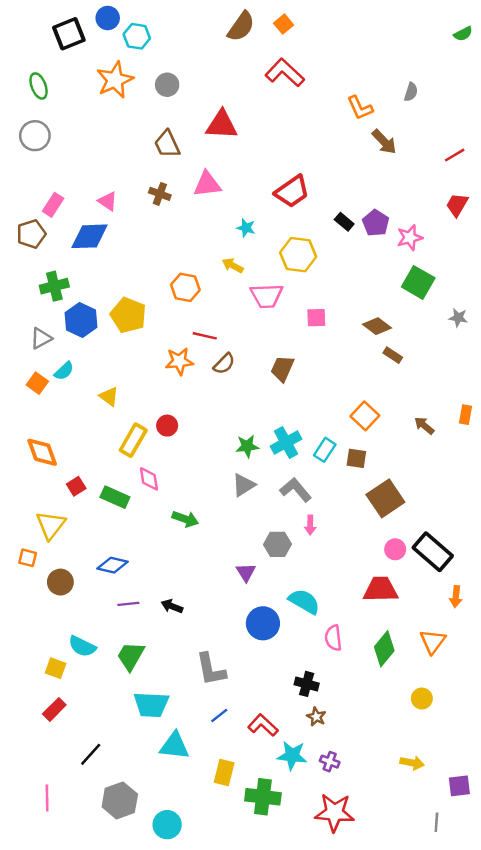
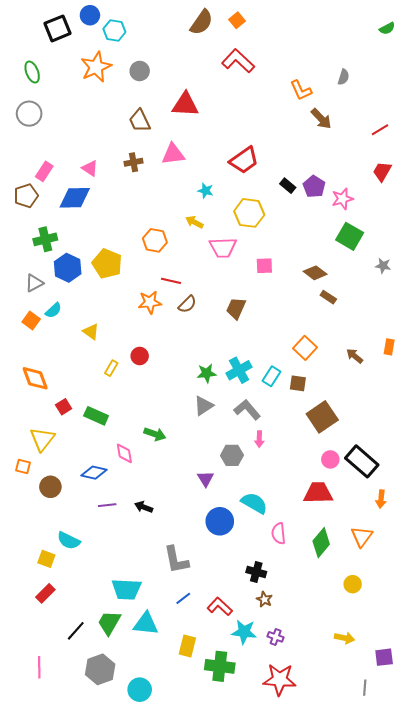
brown cross: (160, 194) -> (134, 162), turned -30
yellow rectangle: (133, 440) -> (111, 368), size x0.6
pink diamond: (149, 479) -> (124, 453), moved
green trapezoid: (131, 656) -> (109, 623), moved

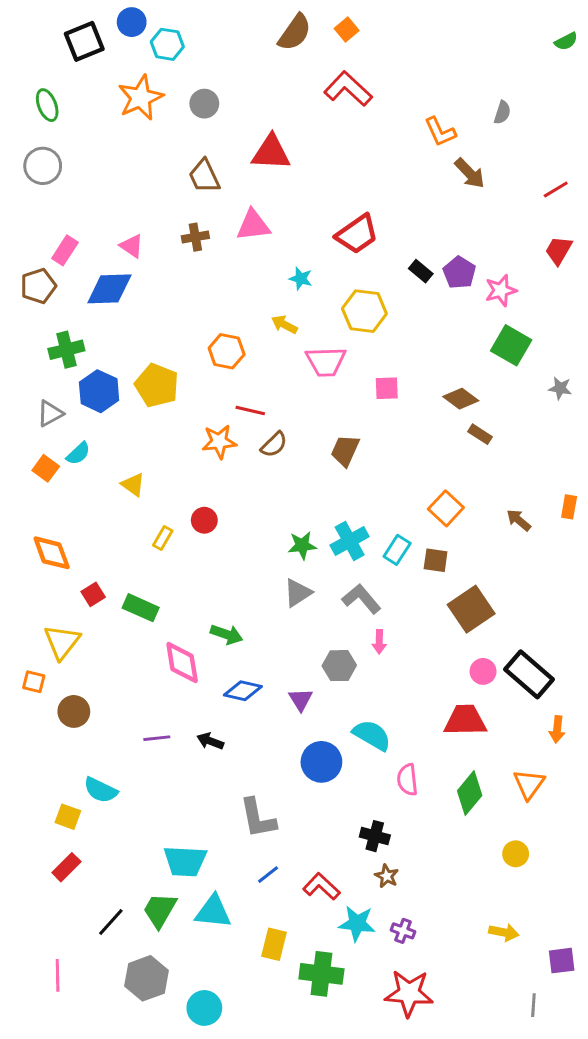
pink diamond: (124, 453) -> (182, 663), size x1.4
blue diamond: (94, 473) -> (243, 691), moved

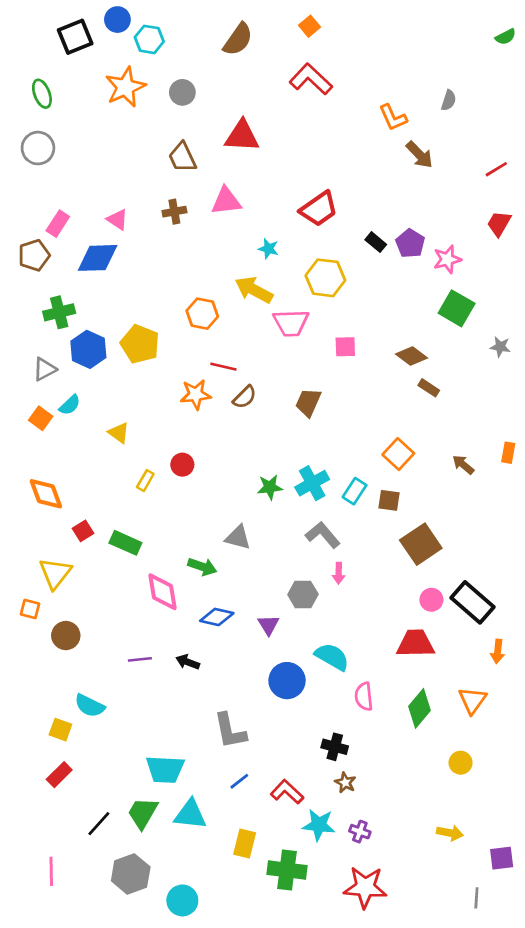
brown semicircle: (295, 32) -> (238, 39), moved
yellow arrow: (284, 325) -> (254, 290), size x1.6
gray triangle: (298, 593) -> (238, 537), moved, turned 48

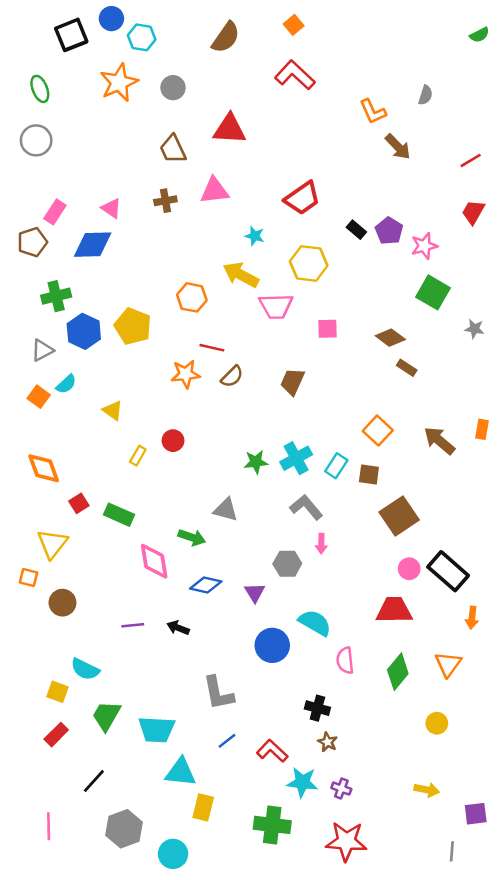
brown arrow: (463, 465) -> (439, 441), size x1.5
green trapezoid: (143, 813) -> (106, 716), moved
yellow rectangle: (245, 844) -> (203, 807), moved

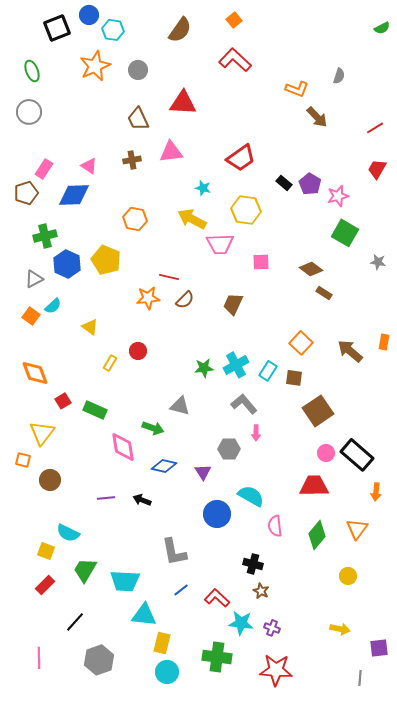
orange L-shape: (373, 112) -> (297, 89), turned -45
orange hexagon: (192, 297) -> (135, 219), moved
cyan circle: (173, 854) -> (167, 672), moved

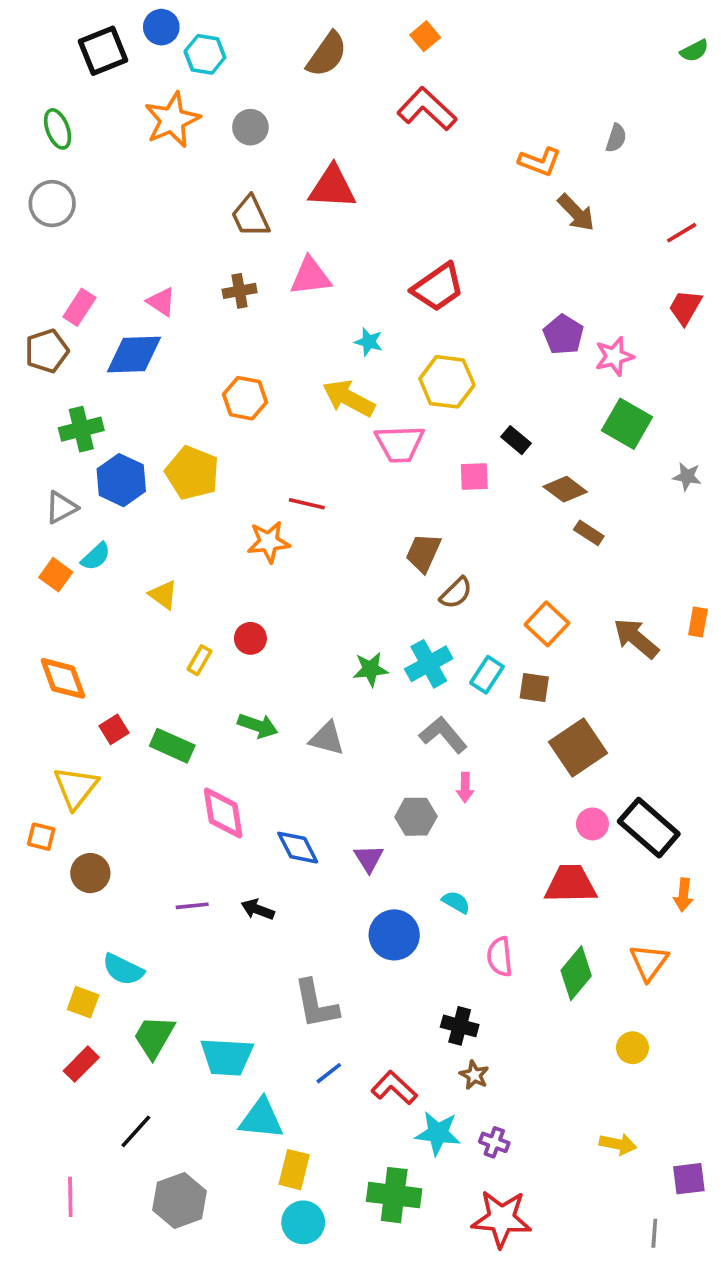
black rectangle: (284, 183) -> (516, 440), moved
brown semicircle: (185, 300) -> (456, 593), moved
green arrow: (153, 428) -> (258, 726), moved
blue diamond: (164, 466) -> (298, 848), turned 50
cyan semicircle: (251, 496) -> (456, 902), size x0.6

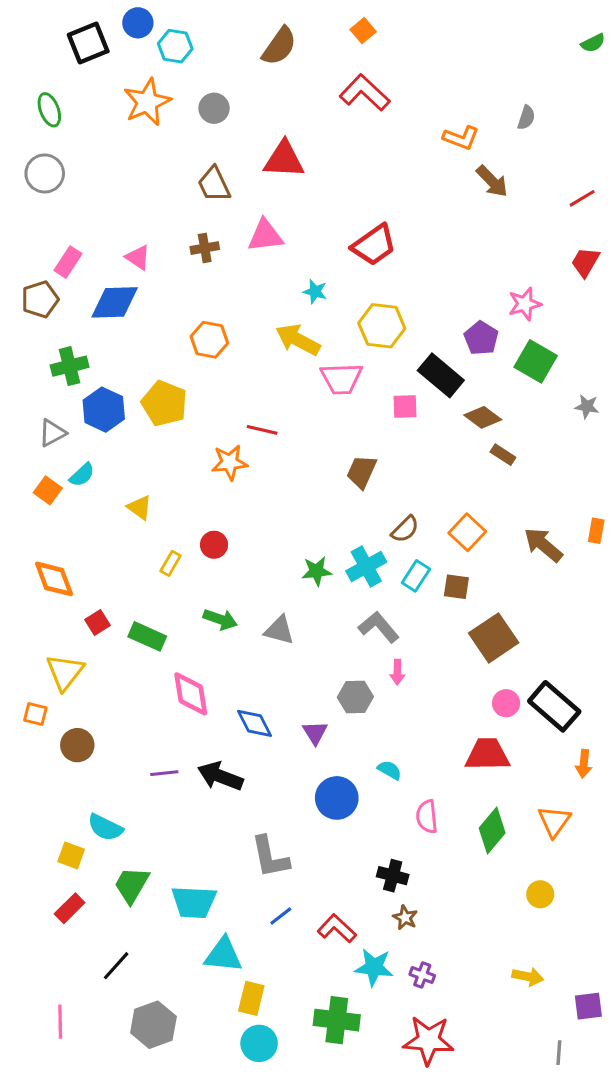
purple pentagon: (563, 335) -> (481, 338), moved
black rectangle: (516, 440) -> (441, 375), size x1.8
brown semicircle: (456, 593) -> (405, 529), moved
black arrow: (258, 909) -> (220, 776), size x1.6

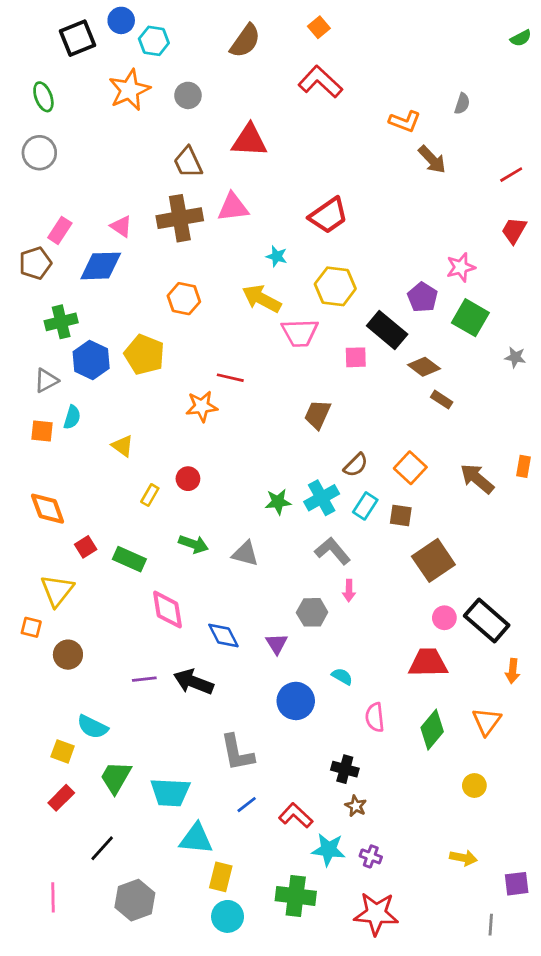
brown cross: (205, 248) -> (180, 218), size x1.8
cyan semicircle: (82, 475) -> (72, 417), turned -30
orange square: (48, 490) -> (42, 431), turned -30

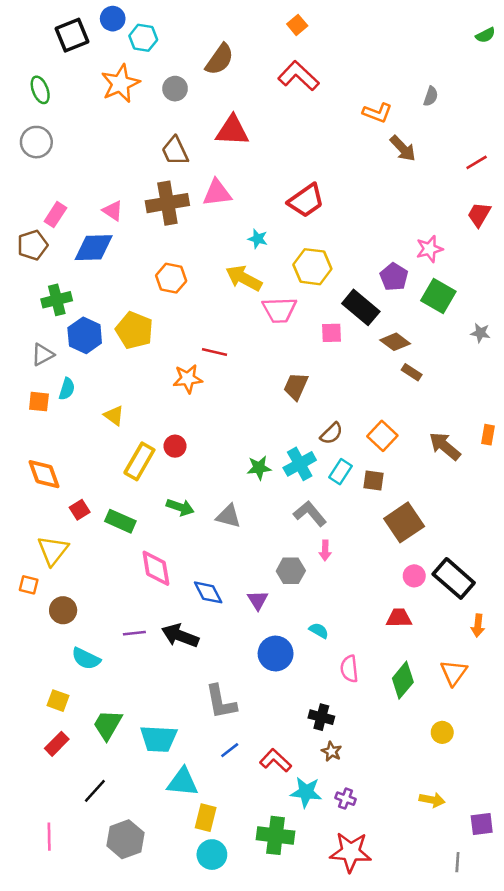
brown semicircle: (245, 41) -> (220, 59), moved
yellow rectangle: (150, 495) -> (139, 461), size x1.8
red trapezoid: (428, 663) -> (399, 618), size x0.7
cyan semicircle: (93, 727) -> (86, 659), moved

